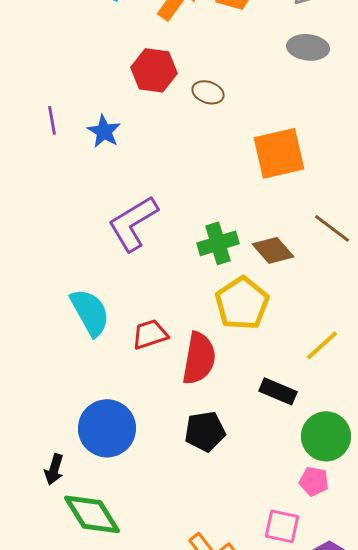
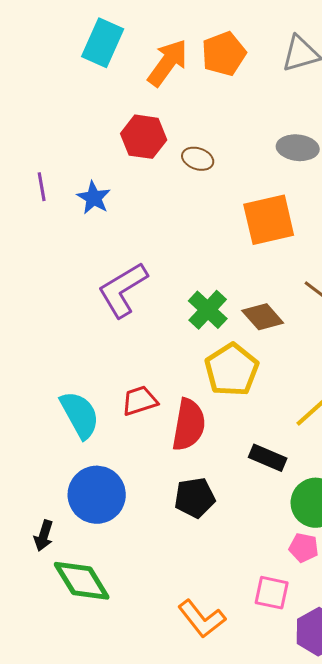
gray ellipse: (308, 47) -> (298, 148), moved
green cross: (218, 243) -> (208, 310), turned -30
cyan semicircle: (90, 312) -> (80, 415), moved

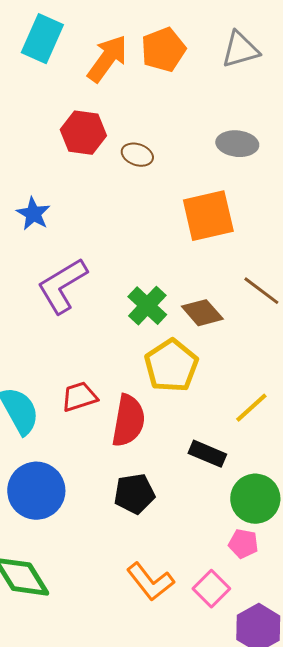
blue star: (94, 198) -> (33, 214), moved
pink square: (272, 593) -> (211, 589), turned 33
orange L-shape: (202, 619) -> (150, 582), moved

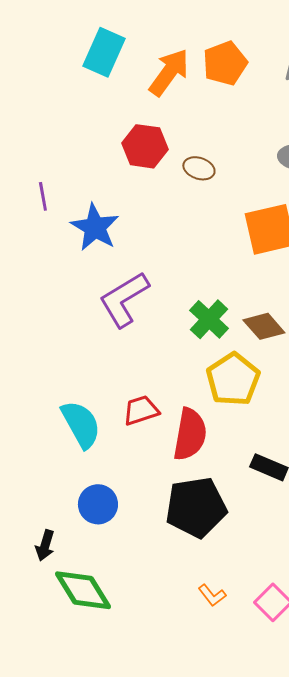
blue star: (33, 214) -> (95, 227), size x1.4
blue circle: (36, 491) -> (98, 504), size x0.7
black pentagon: (134, 494) -> (196, 507), size x1.5
orange L-shape: (150, 582) -> (212, 595), size x0.6

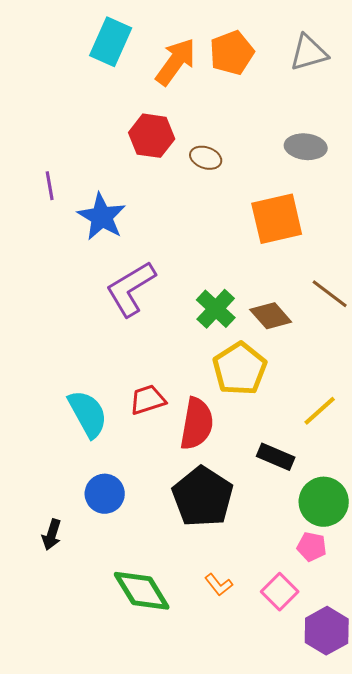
black pentagon: (196, 507) -> (203, 497), turned -30
green diamond: (83, 590) -> (142, 591), moved

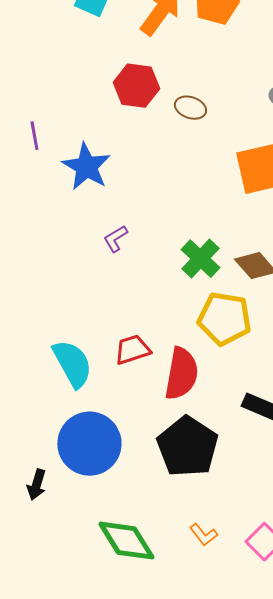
purple L-shape: (131, 289) -> (115, 239), size x0.5
yellow pentagon: (240, 369) -> (224, 319), turned -30
blue circle: (105, 494) -> (89, 444), size x1.6

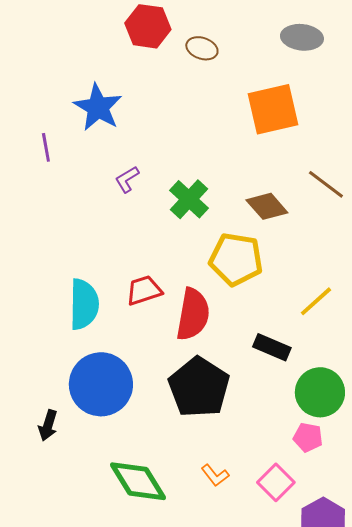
purple line: (34, 136) -> (46, 147), moved
green cross: (200, 259) -> (189, 199), moved
cyan semicircle: (72, 364) -> (84, 304), turned 30

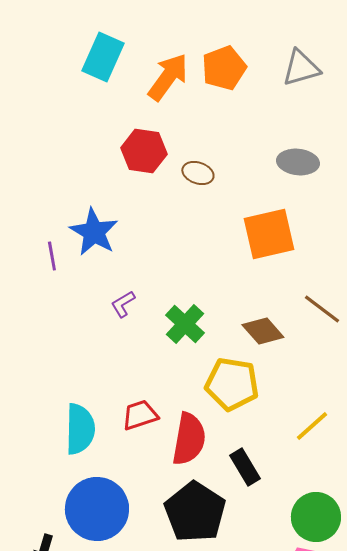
purple line: (46, 147) -> (52, 256), moved
black rectangle: (272, 347) -> (245, 467), moved, turned 36

